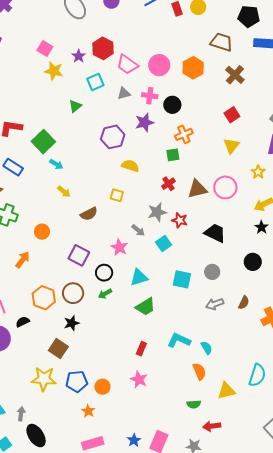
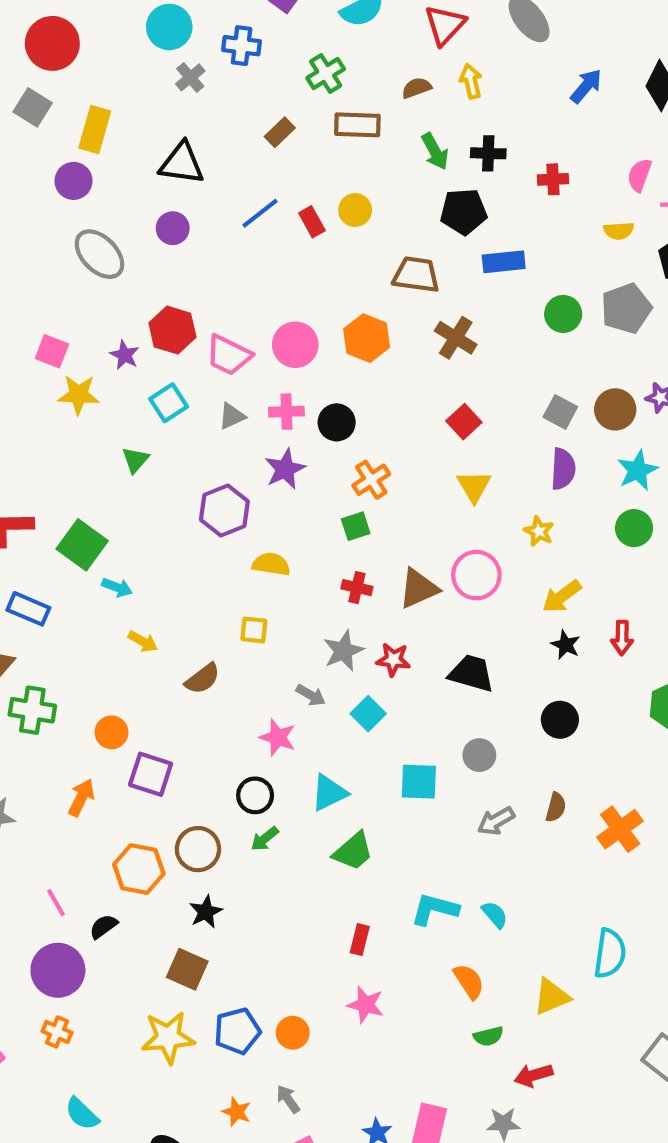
red cross: (168, 184) -> (357, 588), turned -32
purple square: (79, 255) -> (151, 774), moved
orange semicircle: (199, 371) -> (469, 981), moved
orange star: (88, 411) -> (237, 1112), moved
gray arrow: (21, 414) -> (288, 1099), moved, turned -32

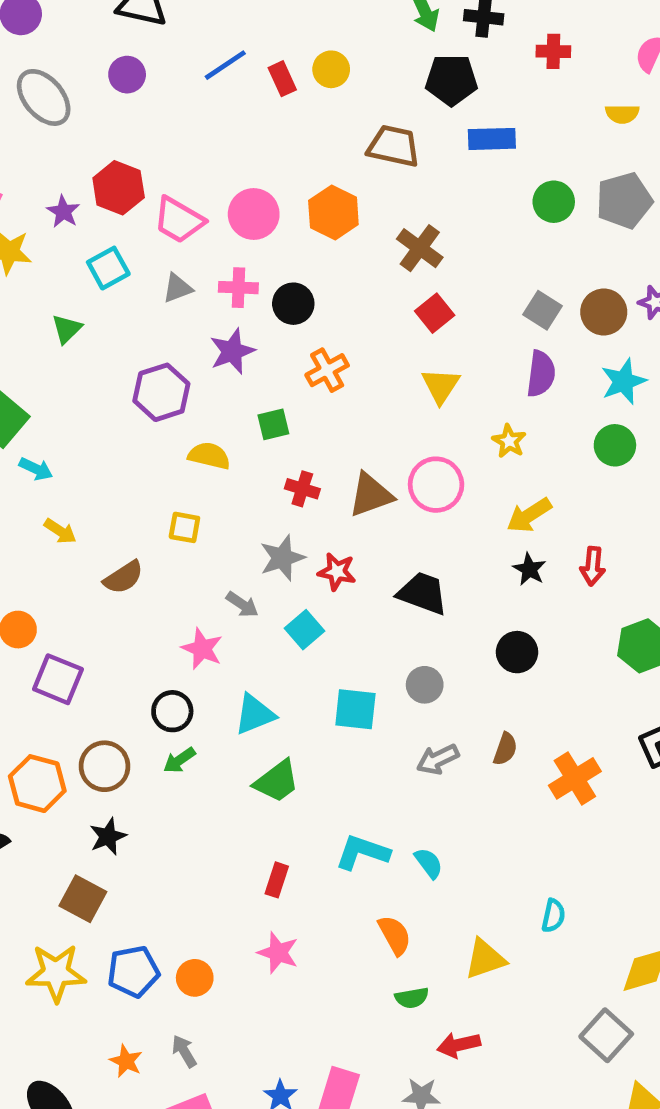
brown cross: (456, 338) -> (420, 248), moved
green square: (356, 526) -> (273, 424), moved
cyan semicircle: (610, 953) -> (553, 916), size x0.6

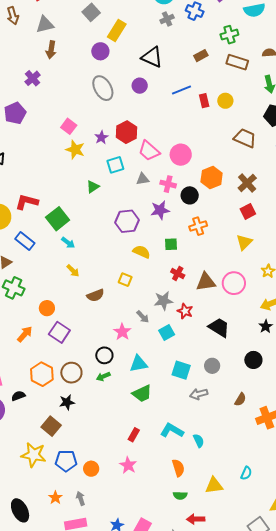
orange hexagon: (333, 212) -> (212, 178), moved
gray arrow: (438, 759) -> (199, 394), moved

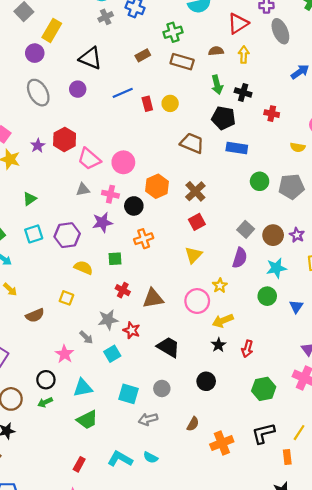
cyan square: (115, 165) -> (34, 234), moved
pink circle: (234, 283) -> (197, 301), moved
cyan semicircle: (199, 441) -> (151, 457), moved, turned 144

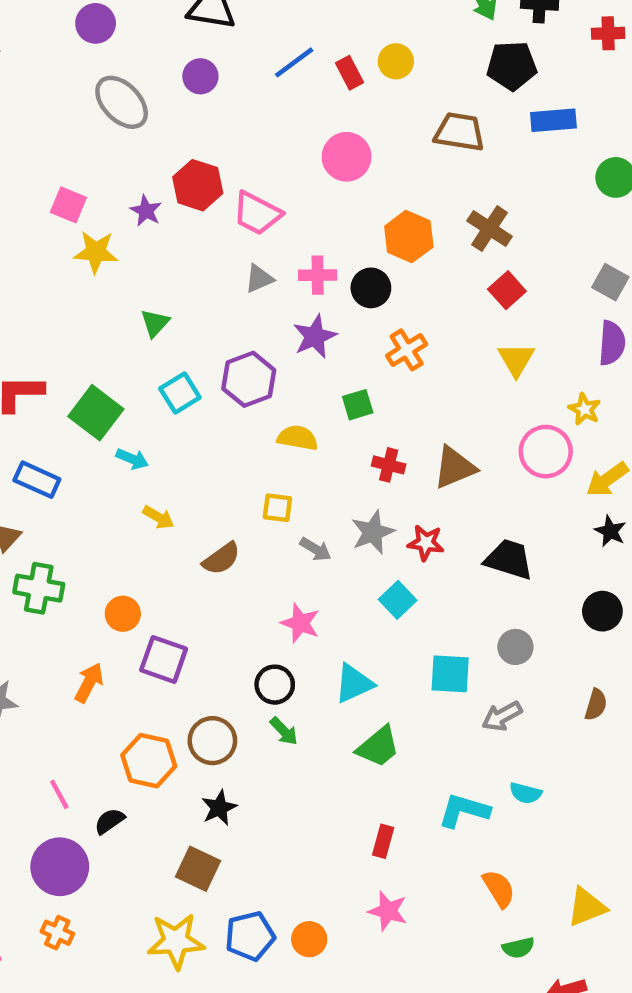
pink circle: (123, 162) -> (347, 157), moved
gray arrow: (86, 337) -> (316, 549), moved
green arrow: (45, 402) -> (284, 731), turned -96

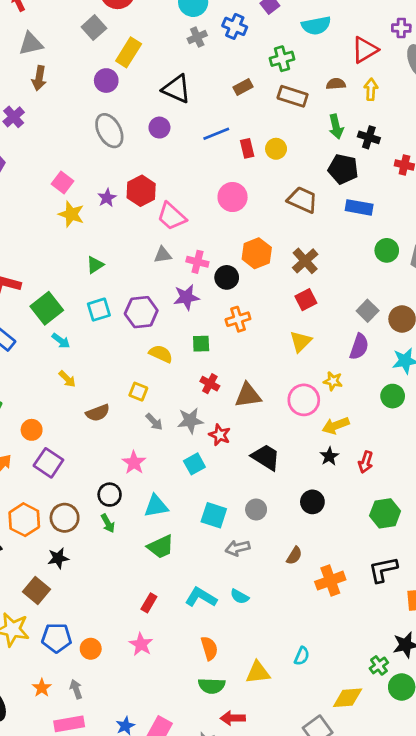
yellow star: (585, 409) -> (333, 381), turned -30
green semicircle: (518, 948) -> (212, 686), size x1.4

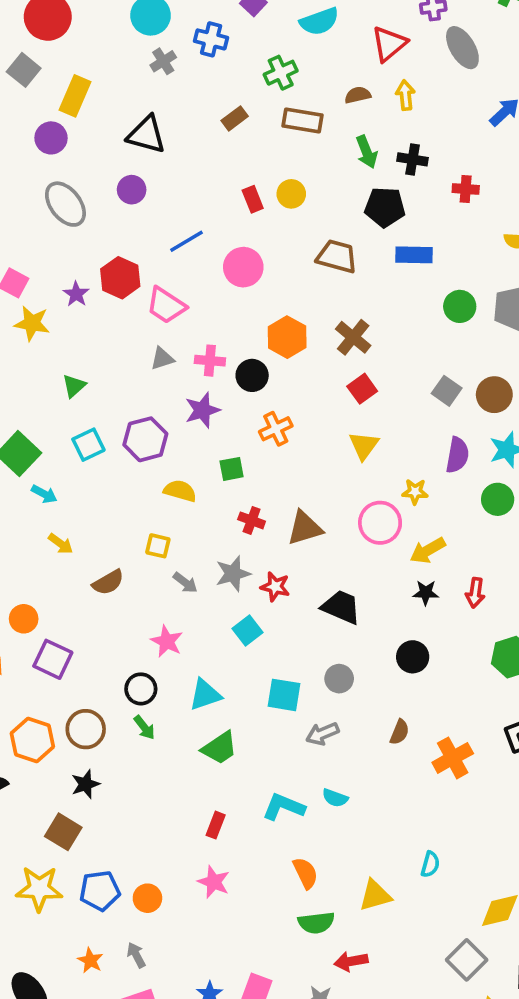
blue line: (216, 134) -> (186, 241), moved
purple semicircle: (359, 347) -> (457, 455), moved
black star: (329, 456) -> (426, 593), turned -30

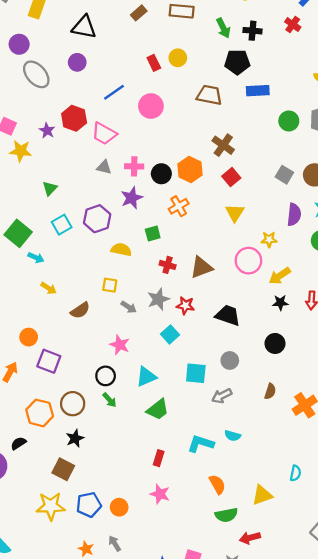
purple circle: (51, 138) -> (19, 44), moved
red cross: (466, 189) -> (293, 24), moved, turned 35
orange hexagon: (287, 337) -> (190, 169), moved
gray triangle: (162, 359) -> (104, 167), turned 35

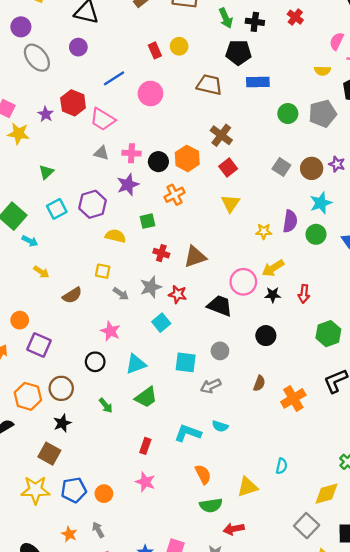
purple semicircle: (294, 215) -> (290, 221), moved
pink circle: (248, 261) -> (243, 282), moved
green arrow: (109, 400) -> (106, 405), moved

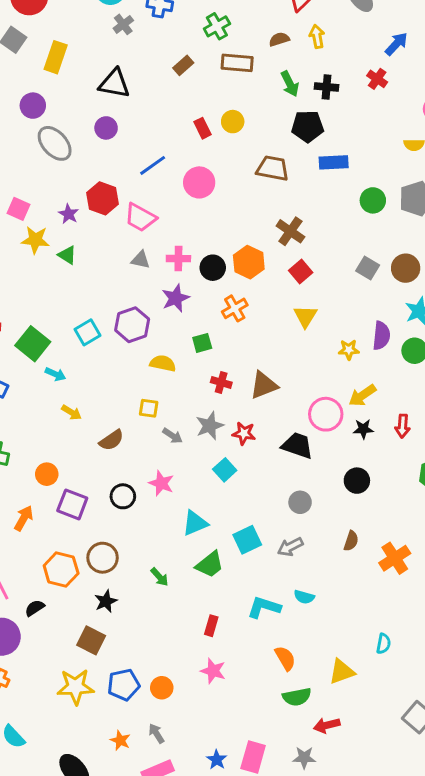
green triangle: (46, 172) -> (67, 255), moved, turned -42
black circle: (95, 362) -> (123, 496), moved
cyan square: (186, 362) -> (247, 540), moved, turned -30

